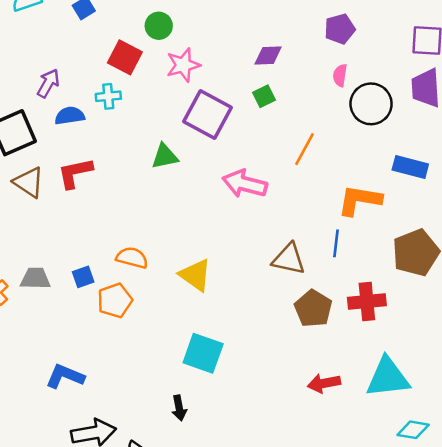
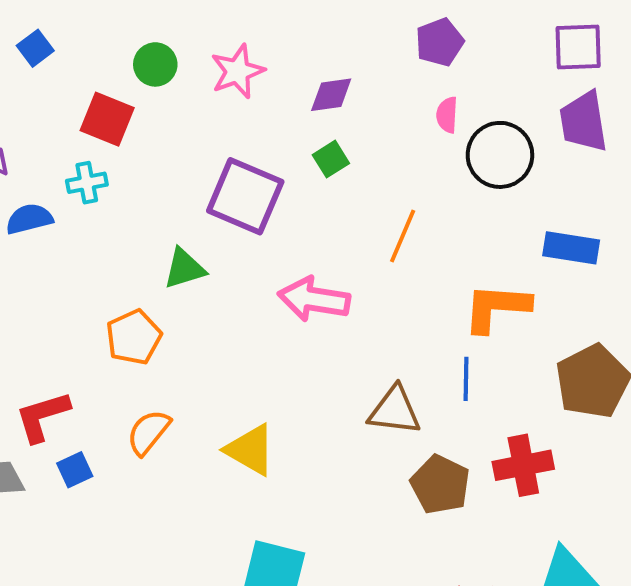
pink star: (183, 65) -> (237, 71), moved
red L-shape: (75, 173) -> (42, 416), moved
orange semicircle: (132, 258) -> (148, 432), turned -60
orange pentagon: (115, 300) -> (134, 337), moved

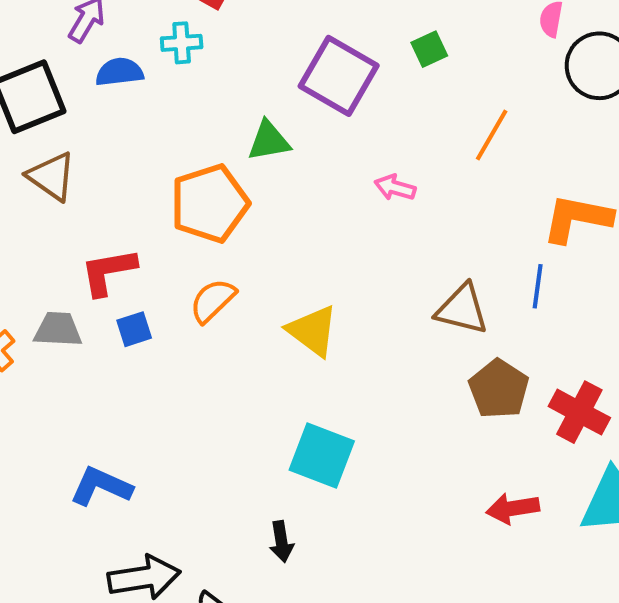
pink arrow: (314, 299) -> (395, 188), size x0.6
orange pentagon: (134, 337) -> (210, 203), size x1.4
red cross: (523, 465) -> (579, 412), moved, turned 32

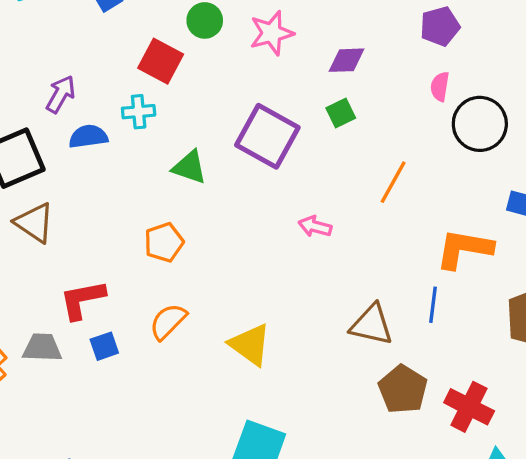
green triangle: (269, 141) -> (189, 167), moved, turned 30
orange pentagon: (210, 203) -> (164, 242), size x0.6

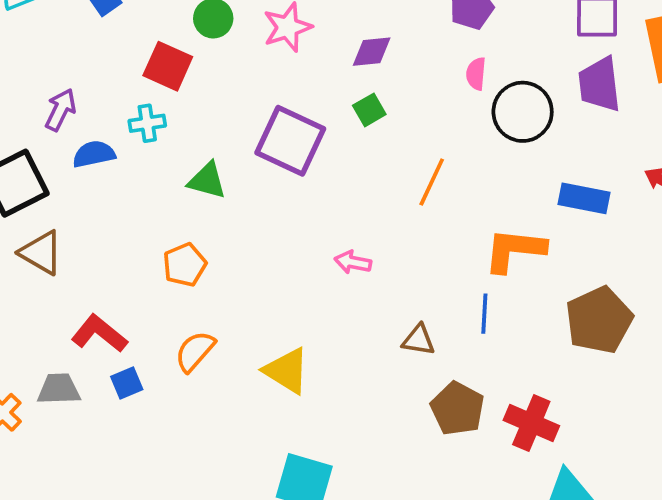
pink arrow: (315, 226) -> (353, 262), moved
red L-shape: (82, 300) -> (99, 334), turned 54
brown triangle: (372, 325) -> (419, 340), size x0.7

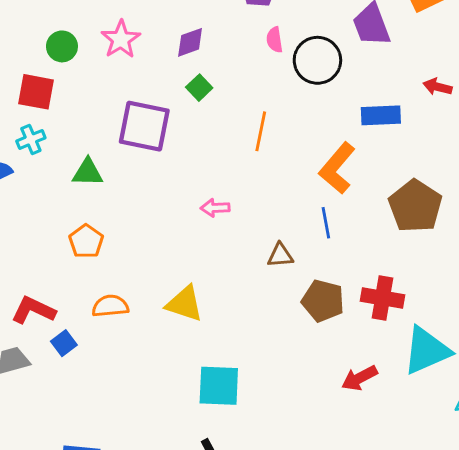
orange L-shape: (515, 250) -> (337, 168), turned -42
orange semicircle: (195, 351) -> (110, 306), turned 57

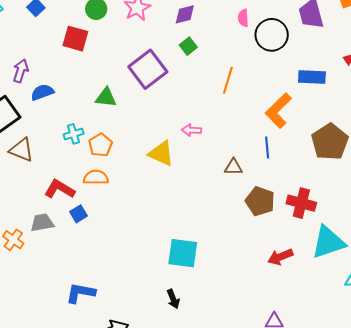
purple square: (144, 126) -> (148, 69), turned 36
cyan cross: (31, 139) -> (74, 134), moved
yellow triangle: (185, 304) -> (161, 153), moved
orange semicircle: (110, 306) -> (96, 177), moved

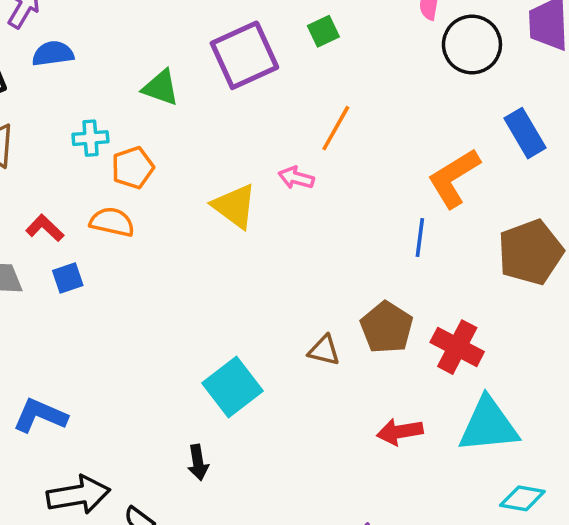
blue rectangle: (312, 77) -> (525, 133), turned 44
orange line: (228, 80) -> (336, 128), moved
brown triangle: (233, 167) -> (324, 350), moved
red L-shape: (60, 189) -> (45, 228), size x0.7
cyan square: (183, 253) -> (233, 387), turned 32

